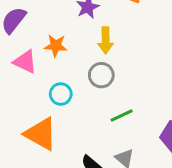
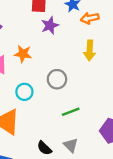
yellow arrow: (106, 40) -> (90, 50), moved

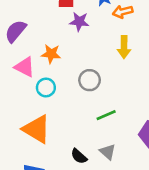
purple star: (50, 25) -> (79, 22), turned 30
cyan circle: (24, 92) -> (46, 87), moved

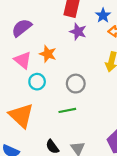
green line: (106, 115) -> (67, 110), moved

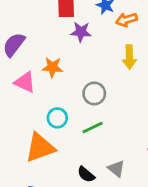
cyan circle: (37, 82) -> (57, 118), moved
orange triangle: (21, 116) -> (40, 148), turned -48

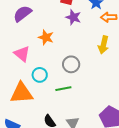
pink triangle: (25, 82) -> (22, 54), moved

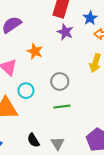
green line: (63, 89) -> (62, 107), moved

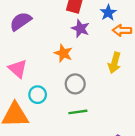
orange star: (35, 51) -> (63, 53), moved

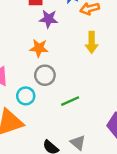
gray circle: (75, 84) -> (45, 75), moved

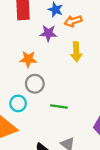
purple star: (49, 19) -> (48, 33), moved
green line: (70, 101) -> (59, 106), turned 35

